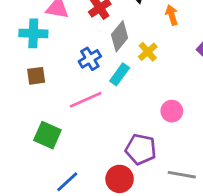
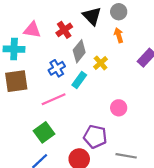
brown square: (36, 76) -> (16, 81), size x1.6
green square: (47, 135) -> (44, 132), moved, turned 30

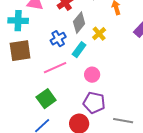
pink circle: (119, 108) -> (92, 75), moved

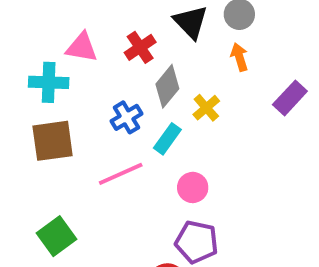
green square: (46, 99) -> (56, 236), moved

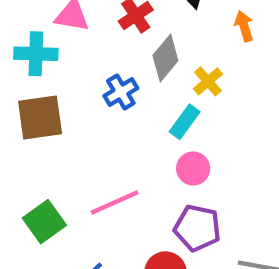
cyan rectangle: (167, 139) -> (185, 122), moved
pink line: (121, 174) -> (114, 202), moved

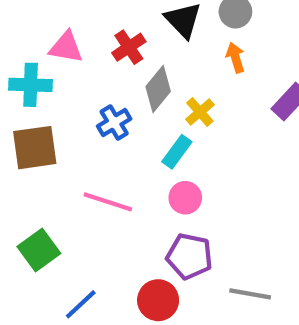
pink line: (114, 202) -> (108, 202), moved, turned 42

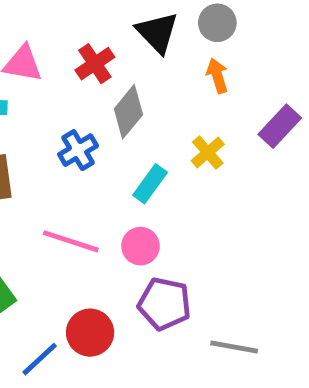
yellow cross: (200, 112) -> (208, 152), moved
pink circle: (185, 198) -> (140, 246), moved
red circle: (158, 300) -> (90, 333), moved

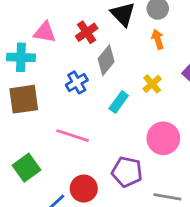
pink circle: (140, 246) -> (163, 138), moved, size x1.5

